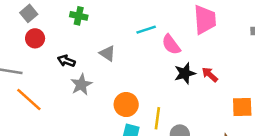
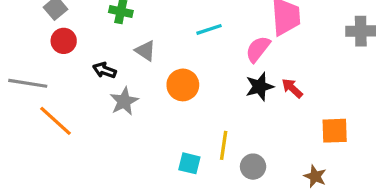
pink semicircle: (171, 45) -> (258, 49), moved, turned 75
gray triangle: (107, 53) -> (145, 51), moved
orange circle: (126, 105) -> (183, 85), moved

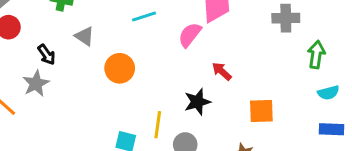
black arrow: (104, 70) -> (47, 55), turned -145
black star: (260, 87) -> (197, 102), moved
gray star: (124, 101) -> (36, 84), moved

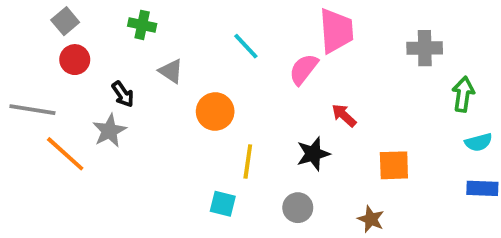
cyan line: (144, 16) -> (246, 46), turned 65
yellow line: (158, 125) -> (248, 161), moved

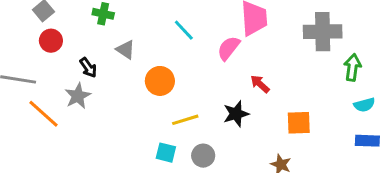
gray cross: (425, 48) -> (323, 32), size x1.4
yellow line: (248, 161) -> (185, 120), turned 65
gray circle: (298, 208) -> (203, 156), moved

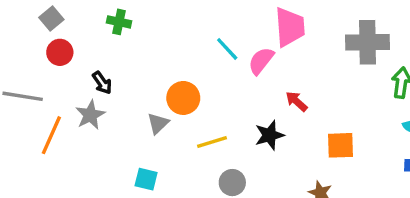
cyan line: (184, 30) -> (227, 49), moved
gray triangle: (126, 50) -> (158, 123), moved, turned 42
orange line: (43, 114) -> (51, 135), turned 72
cyan square: (166, 153) -> (146, 179), moved

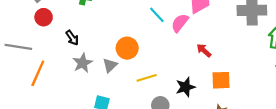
gray star: (90, 115) -> (82, 63), moved
black star: (269, 135) -> (186, 87), moved
orange square: (340, 145) -> (221, 80), moved

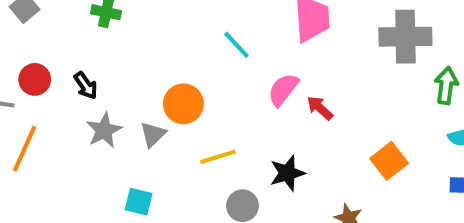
red circle: (44, 17) -> (35, 79), moved
pink semicircle: (180, 23) -> (283, 90), moved
orange square: (221, 80) -> (389, 161), moved, turned -36

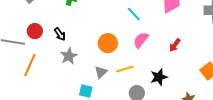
pink semicircle: (283, 90) -> (141, 40), moved
red arrow: (320, 108) -> (175, 45), turned -96
gray triangle: (153, 134) -> (101, 72), moved

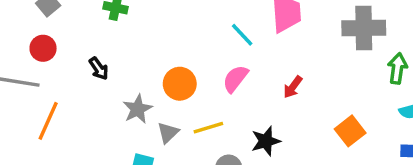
cyan line: (134, 14) -> (242, 35), moved
red circle: (35, 31) -> (43, 48), moved
gray star: (69, 56) -> (138, 109), moved

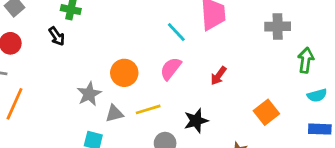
gray cross: (364, 28) -> (278, 26), size x0.7
black arrow: (99, 69) -> (57, 36), moved
gray triangle: (168, 133) -> (114, 114), turned 30

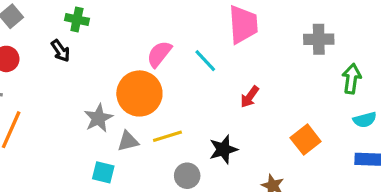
cyan line: (176, 32) -> (205, 61), moved
pink semicircle: (171, 69) -> (159, 54), moved
orange circle: (124, 73) -> (139, 93), size x1.4

